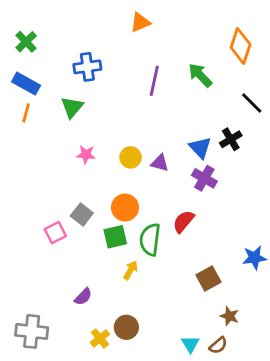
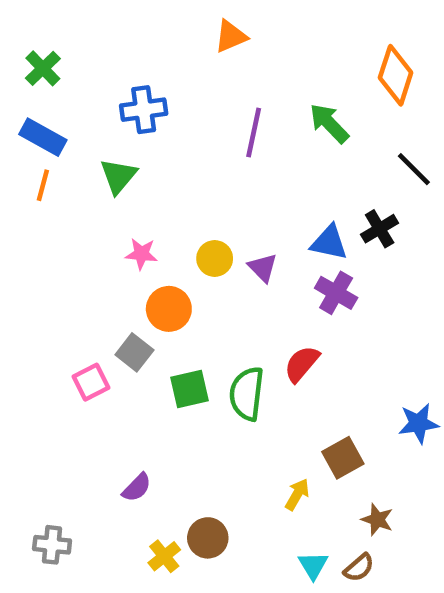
blue triangle: (200, 148) -> (329, 242), turned -35
purple triangle: (160, 163) -> (263, 268), turned 30
orange circle: (125, 208) -> (169, 309), moved
yellow arrow: (131, 270) -> (297, 494), moved
gray cross: (32, 331) -> (52, 545), size x0.7

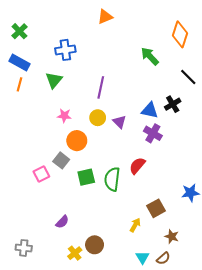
purple line: (254, 133) -> (101, 87), moved

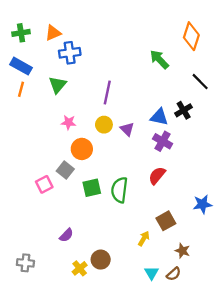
orange triangle: (105, 17) -> (53, 33), moved
green cross: (20, 31) -> (21, 33), turned 35
red semicircle: (137, 166) -> (157, 176), moved

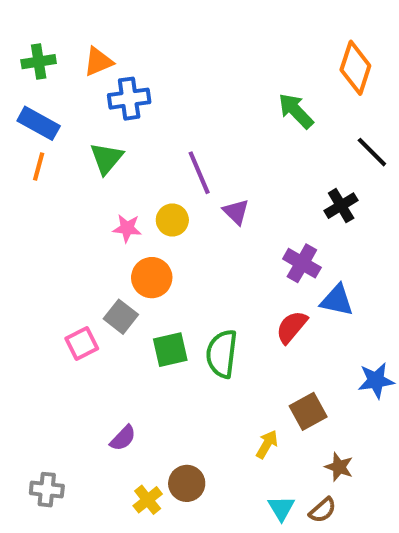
purple line: (107, 93) -> (199, 173), turned -35
blue triangle: (159, 117) -> (337, 300), moved
yellow circle: (104, 125) -> (172, 220), moved
purple triangle: (127, 129) -> (236, 212), moved

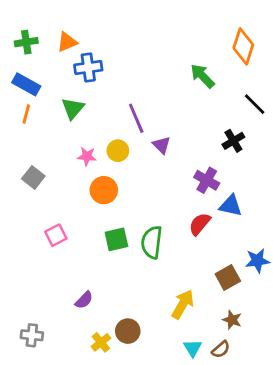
gray square: (121, 317) -> (33, 177), moved
brown square: (308, 411) -> (228, 278), moved
yellow arrow: (267, 444) -> (183, 304), size x1.5

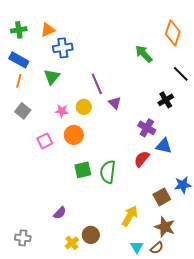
gray square: (33, 177) -> (23, 111), moved
pink square: (56, 235) -> (45, 141), moved
brown star: (232, 320) -> (165, 227), size x1.5

